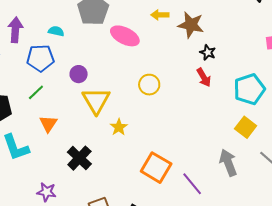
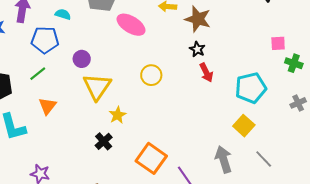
black star: (208, 52) -> (197, 49), moved
black cross: (79, 158) -> (104, 141), moved, size x0.7

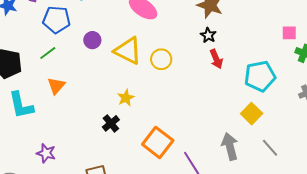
yellow triangle: (97, 87) -> (128, 51), moved, turned -40

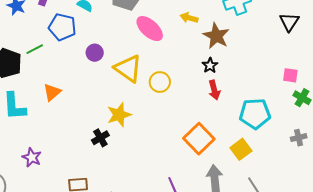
green line: (48, 53) -> (35, 49), moved
yellow star: (126, 98) -> (119, 115), size x1.4
orange square: (158, 142) -> (199, 139), moved

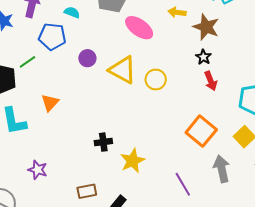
yellow star: (119, 115) -> (133, 161), moved
black cross: (100, 138) -> (103, 142), turned 30

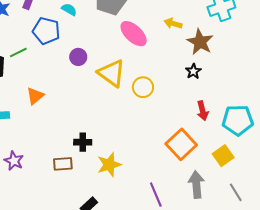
red arrow: (211, 81) -> (203, 111), moved
brown rectangle: (87, 191) -> (63, 164), moved

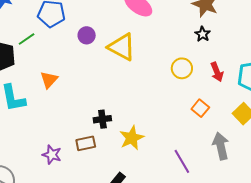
yellow circle: (143, 87) -> (182, 68), moved
orange square: (181, 144) -> (200, 108), size x0.6
purple star: (14, 161) -> (52, 155), moved

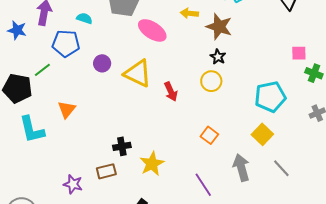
yellow circle: (182, 68) -> (211, 81), moved
red arrow: (217, 72) -> (171, 91), moved
orange square: (200, 108) -> (209, 135), moved

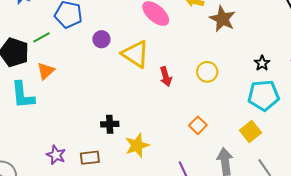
black star: (218, 57) -> (262, 63), moved
orange triangle: (67, 110) -> (46, 71), moved
brown rectangle: (106, 171) -> (90, 158), moved

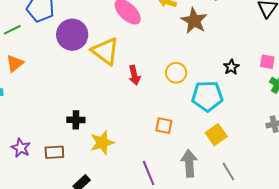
purple circle: (101, 39) -> (72, 35), size x1.8
cyan pentagon: (263, 95) -> (207, 96), moved
orange square: (198, 125) -> (164, 126), turned -36

